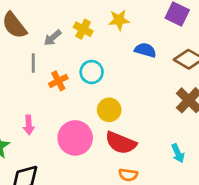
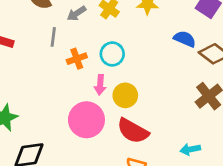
blue semicircle: (145, 50) -> (185, 39), moved
pink arrow: (29, 125) -> (100, 85), moved
cyan arrow: (178, 153) -> (190, 149), turned 96

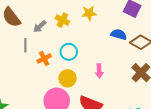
pink arrow: (100, 85) -> (99, 71), moved
yellow circle: (125, 95) -> (68, 78), moved

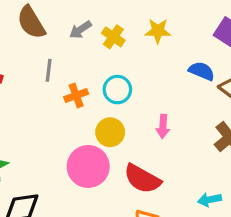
gray arrow: (40, 26) -> (80, 30), moved

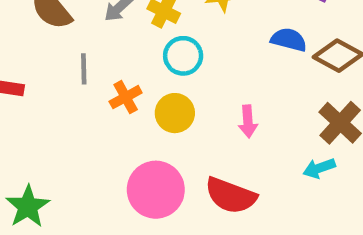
cyan circle: (117, 90) -> (183, 56), moved
yellow circle: (110, 132) -> (175, 113), moved
cyan arrow: (209, 200) -> (319, 168), moved

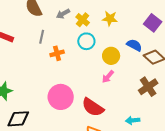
yellow circle: (175, 113) -> (111, 56), moved
pink arrow: (248, 121) -> (108, 77), turned 32
cyan arrow: (319, 168) -> (133, 120), moved

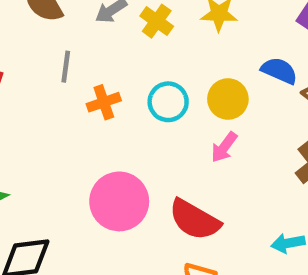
cyan circle: (86, 41) -> (168, 102), moved

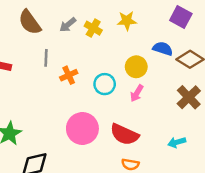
cyan circle: (168, 102) -> (105, 84), moved

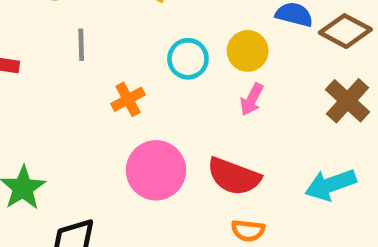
orange cross: (69, 75) -> (128, 99), moved
cyan circle: (105, 84) -> (188, 59), moved
cyan arrow: (177, 142) -> (331, 185), size x1.5

